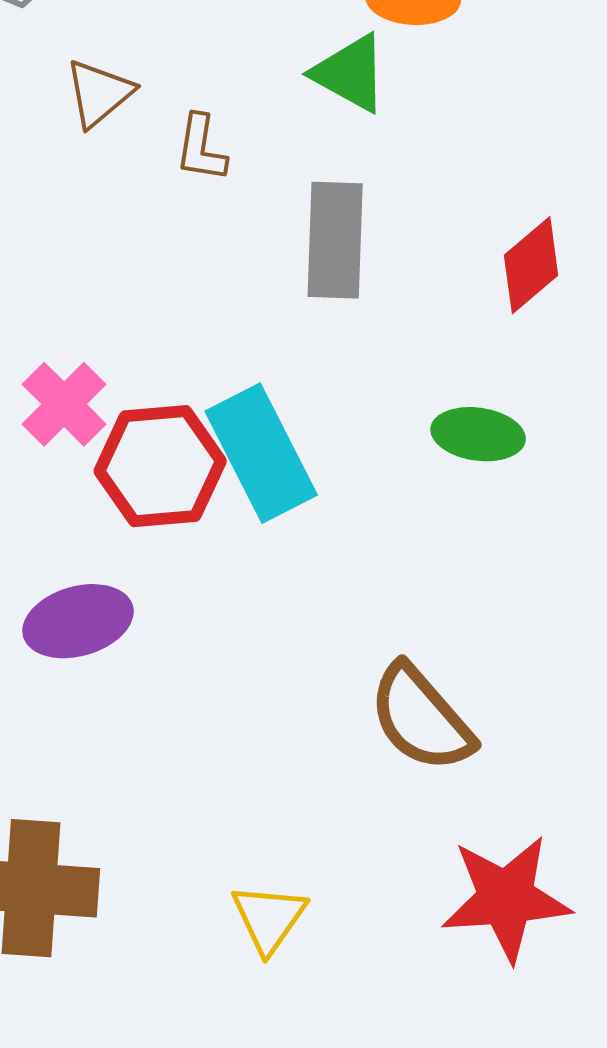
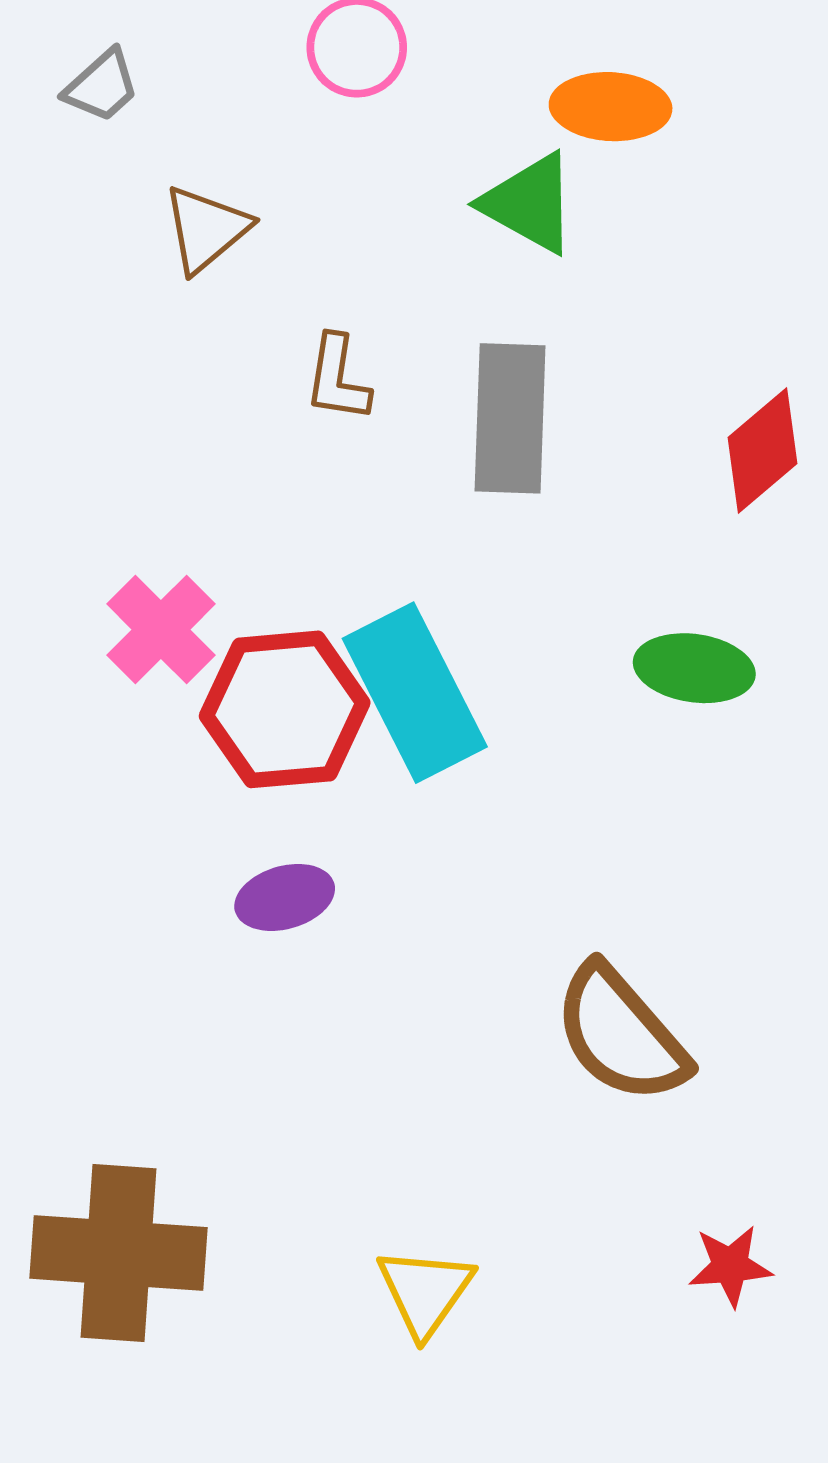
brown L-shape: (201, 148) -> (337, 378), moved
purple ellipse: (78, 621) -> (285, 897), moved, size x0.7
red star: (506, 898) -> (730, 1266), size x0.5

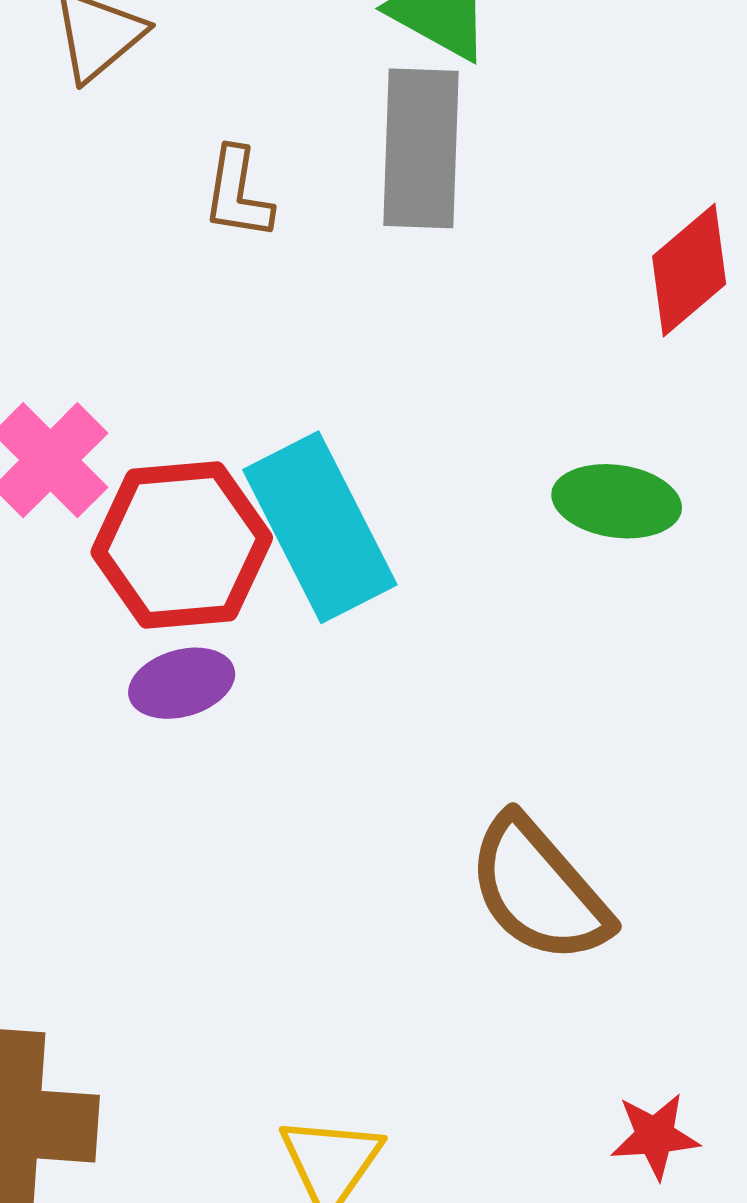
gray rectangle: (510, 418) -> (421, 148), moved
purple ellipse: (285, 897) -> (182, 683), moved

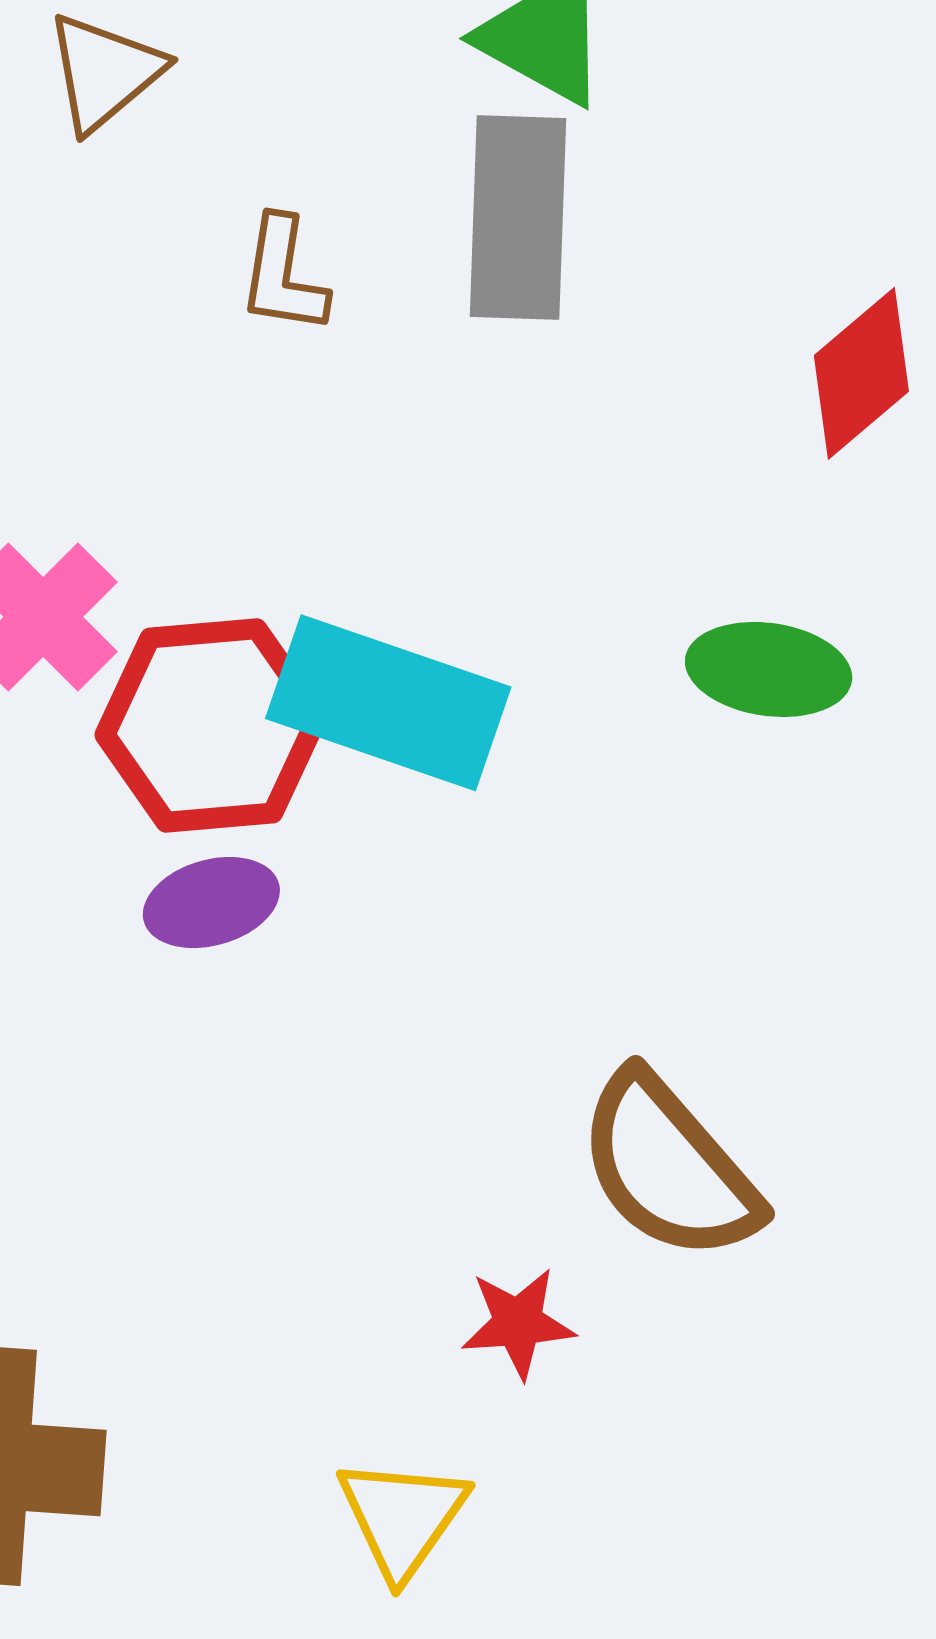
cyan rectangle: (320, 527) -> (388, 703), turned -44
red star: (655, 1136) -> (518, 1323), moved

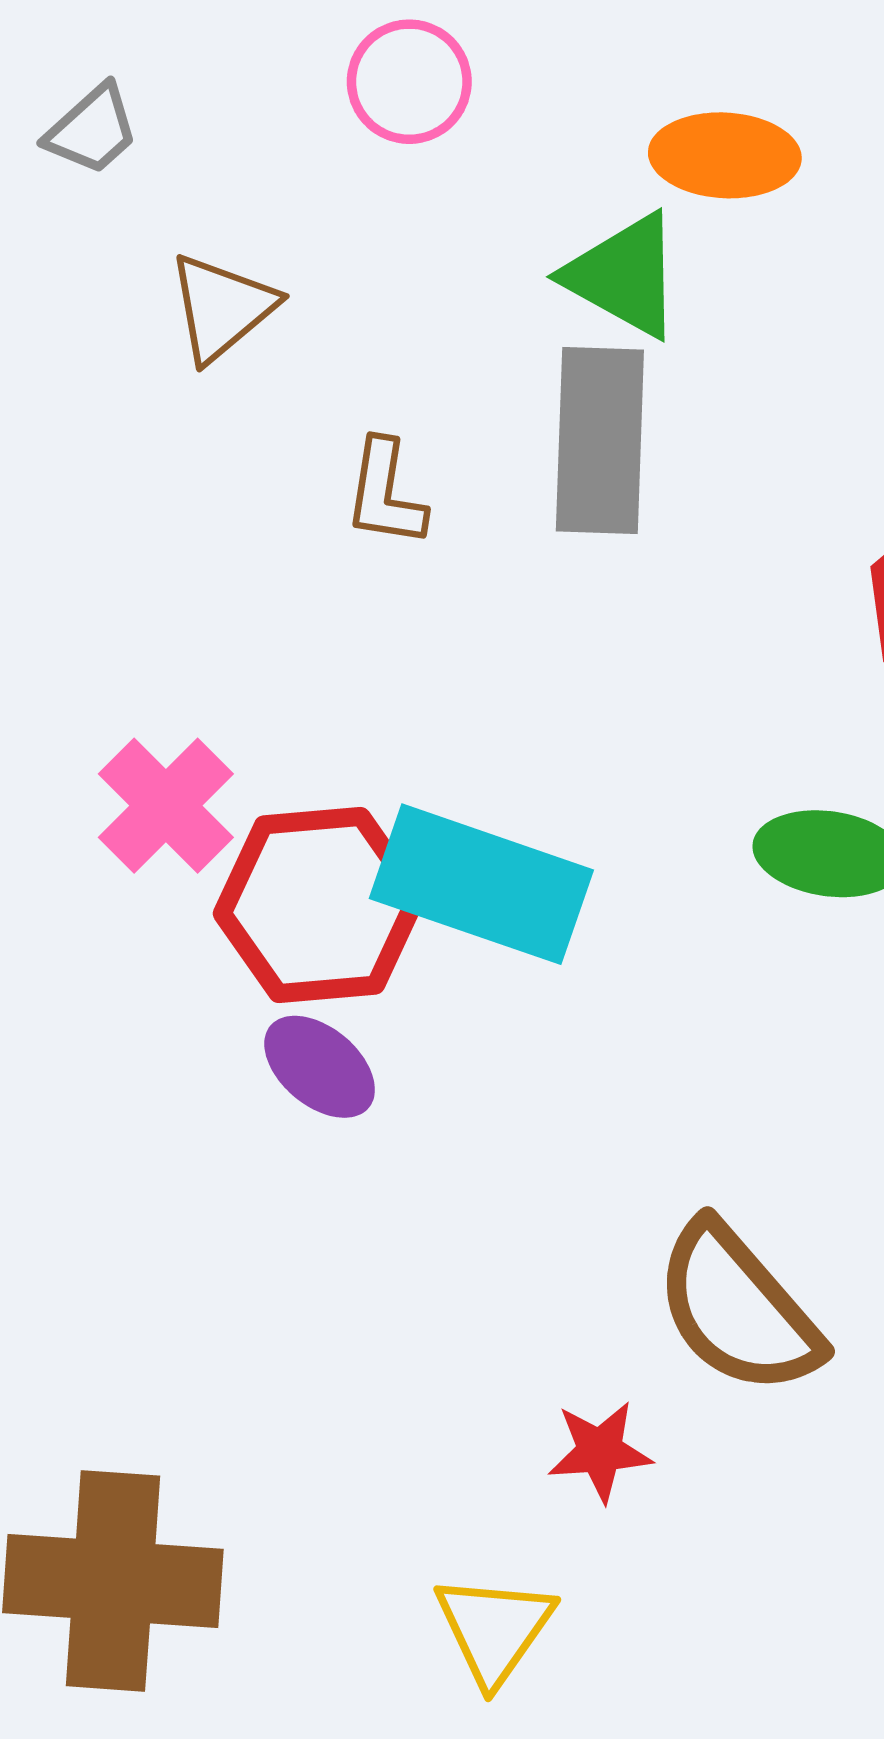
purple ellipse: (211, 902) -> (320, 1067), turned 56

